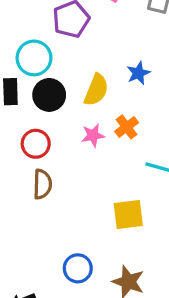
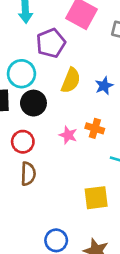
yellow semicircle: (96, 90) -> (71, 80), moved
orange cross: (127, 127) -> (95, 128), turned -36
pink star: (93, 135) -> (68, 135), turned 30

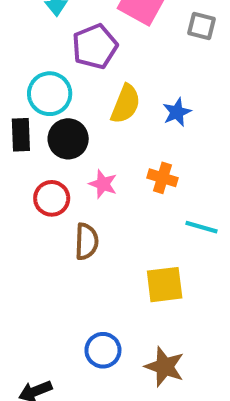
pink star: (68, 135) -> (103, 184), moved
brown semicircle: (28, 174) -> (87, 241), moved

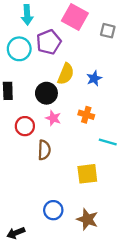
cyan circle: (50, 94) -> (19, 49), moved
black circle: (68, 139) -> (46, 93), moved

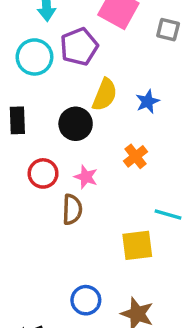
orange cross: (86, 115) -> (136, 156), turned 35
pink star: (53, 118) -> (86, 177), moved
cyan line: (108, 142) -> (168, 215), moved

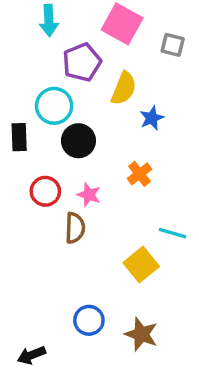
cyan circle: (34, 57) -> (54, 106), moved
yellow semicircle: (105, 95) -> (124, 88), moved
yellow square: (137, 245) -> (141, 265), turned -32

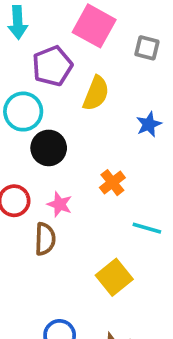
blue star: (152, 118) -> (149, 124), moved
cyan line: (173, 233) -> (147, 228), moved

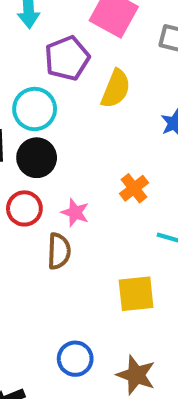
black circle: (49, 148) -> (37, 158), moved
yellow square: (114, 277) -> (136, 294), turned 33

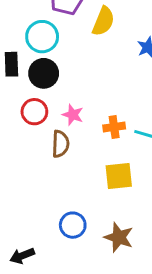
orange cross: (134, 188) -> (114, 127), moved, turned 30

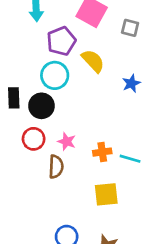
yellow semicircle: (103, 21) -> (93, 61), turned -65
cyan circle: (42, 37) -> (55, 75), moved

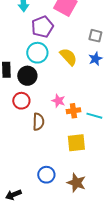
gray square: (130, 28) -> (95, 36), moved
yellow semicircle: (93, 61) -> (68, 57), moved
pink star: (67, 141) -> (58, 101), moved

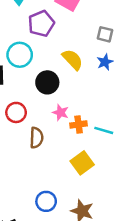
cyan circle: (37, 53) -> (20, 55), moved
black circle: (27, 76) -> (47, 82), moved
yellow square: (76, 143) -> (82, 163), turned -30

